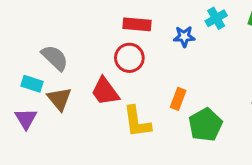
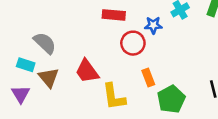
red circle: (129, 58) -> (133, 43), moved
orange rectangle: (178, 99) -> (148, 78), turned -42

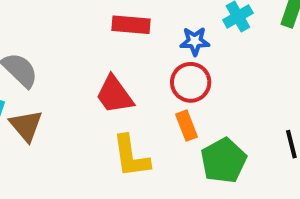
red circle: (133, 43) -> (191, 82), moved
red trapezoid: (87, 71) -> (114, 95), moved

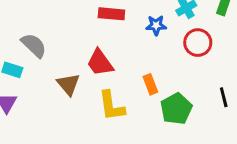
red circle: (191, 82) -> (198, 43), moved
brown triangle: (26, 126) -> (68, 84), moved

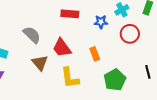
gray semicircle: (34, 45) -> (32, 35), moved
orange rectangle: (150, 84) -> (95, 54), moved

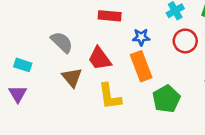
blue star: (101, 22) -> (141, 37), moved
orange rectangle: (95, 54) -> (141, 66), size x1.6

